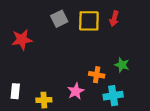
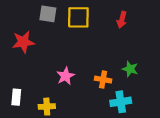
gray square: (59, 19) -> (48, 14), moved, turned 35
yellow square: (89, 21) -> (78, 17), moved
pink star: (76, 91) -> (66, 76), moved

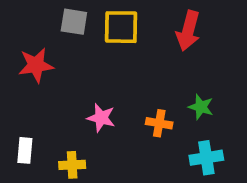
red arrow: (122, 20) -> (188, 31), size x1.5
pink star: (66, 76) -> (101, 118), turned -30
cyan cross: (121, 102) -> (206, 158), moved

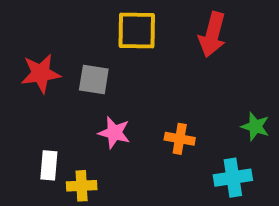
gray square: (74, 22) -> (94, 79), moved
green star: (201, 107) -> (255, 127), moved
white rectangle: (25, 150) -> (49, 165), moved

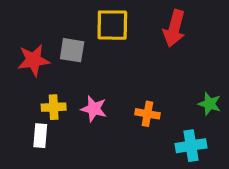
gray square: (94, 79) -> (72, 50), moved
yellow cross: (82, 186) -> (54, 107), moved

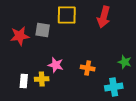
yellow cross: (54, 107) -> (42, 79), moved

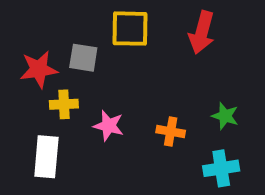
green star: (125, 62) -> (225, 116), moved
yellow cross: (42, 79) -> (64, 104), moved
white rectangle: (24, 81) -> (46, 157), size x1.5

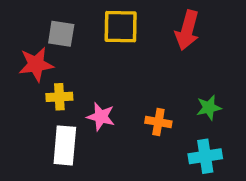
gray square: (83, 58) -> (61, 34), moved
green star: (225, 116) -> (209, 108), turned -30
white rectangle: (46, 157) -> (65, 145), moved

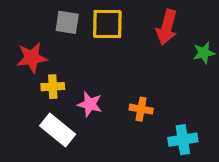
gray square: (61, 34) -> (67, 22), moved
green star: (209, 108) -> (204, 53), moved
white rectangle: (65, 145) -> (58, 130), turned -56

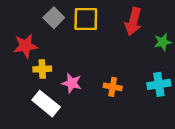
gray square: (67, 22) -> (54, 18), turned 36
cyan cross: (183, 140) -> (159, 84), moved

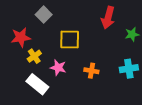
yellow square: (86, 19) -> (70, 40), moved
yellow cross: (42, 69) -> (34, 56), turned -32

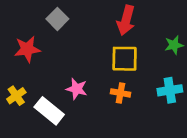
red arrow: (108, 18) -> (126, 20), moved
yellow square: (70, 40) -> (125, 59), moved
yellow cross: (34, 56) -> (16, 96), moved

